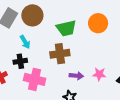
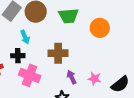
green trapezoid: (66, 28) -> (68, 16), moved
purple arrow: (76, 76) -> (72, 77), turned -128

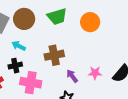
cyan arrow: (25, 37) -> (19, 46), turned 152

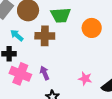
brown cross: (54, 55) -> (45, 36), moved
purple arrow: (72, 76) -> (44, 73), moved

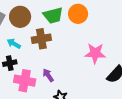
orange circle: (92, 28) -> (78, 14), moved
pink star: (85, 79) -> (95, 53), moved, size x1.5

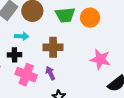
brown cross: (41, 39) -> (53, 47), moved
cyan arrow: (14, 44) -> (22, 36), turned 144

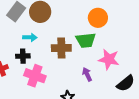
green trapezoid: (65, 15) -> (86, 40), moved
purple arrow: (50, 73) -> (87, 74), moved

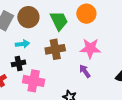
green trapezoid: (86, 40) -> (59, 21), moved, turned -100
pink star: (109, 59) -> (90, 48), moved

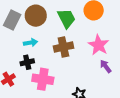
pink star: (90, 48) -> (99, 45), turned 30
purple arrow: (85, 71) -> (106, 66), moved

